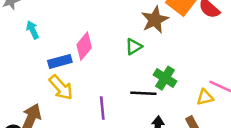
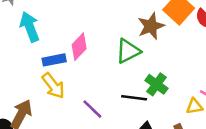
cyan arrow: (33, 30) -> (30, 27), size x1.6
green triangle: (134, 47) -> (128, 51), size x1.5
purple line: (102, 108) -> (92, 109), turned -45

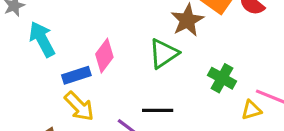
green cross: (156, 84) -> (222, 78), moved
black line: (134, 98) -> (158, 110), moved

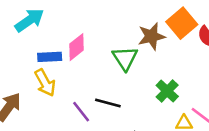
cyan arrow: (42, 39) -> (29, 20), turned 68
green triangle: (164, 54) -> (125, 58), turned -44

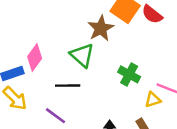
black line: (108, 103) -> (68, 86), moved

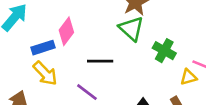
green triangle: (82, 55) -> (131, 29), moved

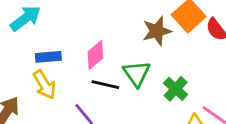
green triangle: (131, 29) -> (137, 74), moved
pink diamond: (66, 31) -> (95, 55), moved

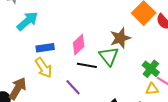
brown star: (157, 31) -> (120, 38), moved
green cross: (176, 89) -> (151, 69), moved

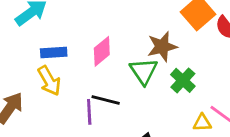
black line: (87, 65) -> (106, 100), moved
green cross: (151, 69) -> (183, 80), moved
purple line: (73, 87) -> (89, 112), turned 36

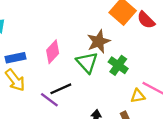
black line: (106, 100) -> (61, 89), turned -30
purple line: (89, 112) -> (49, 100), turned -42

